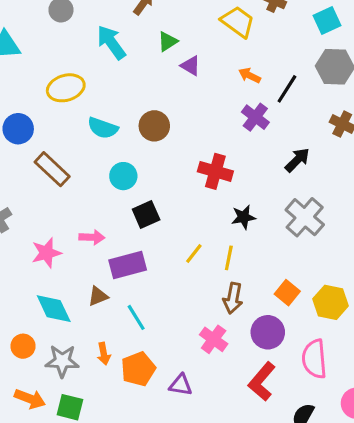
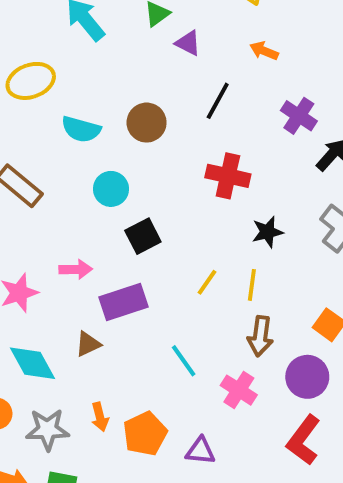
black line: (287, 89) -> (218, 101), moved
purple cross: (255, 117) -> (299, 116), moved
cyan line: (136, 317) -> (184, 361), moved

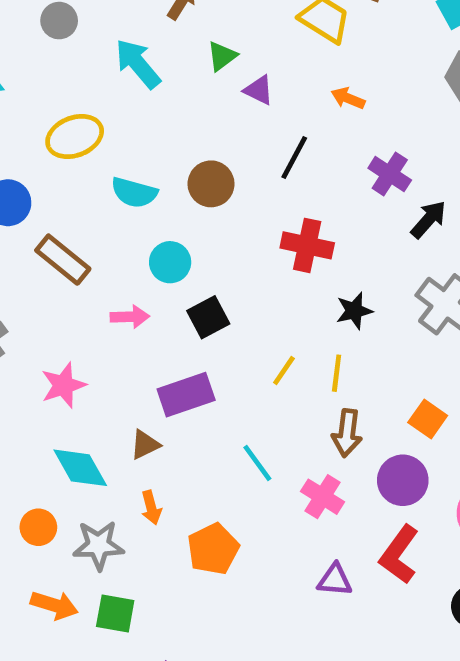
pink arrow: (76, 269) -> (130, 317), moved
orange arrow: (100, 417) -> (151, 508), moved
purple triangle: (200, 451) -> (335, 580), moved

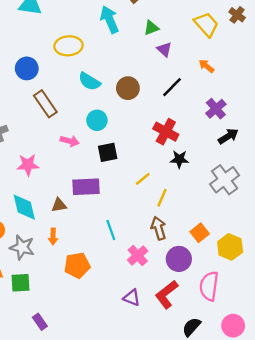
black star: (354, 311) -> (179, 159), moved
yellow line: (284, 370) -> (143, 179), moved
brown arrow: (347, 433) -> (159, 228), turned 140
green square: (115, 614) -> (21, 283), turned -30

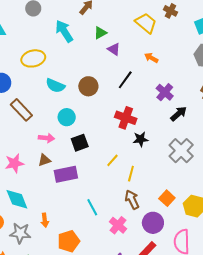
brown triangle: (59, 205) -> (44, 160), moved

